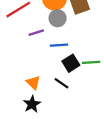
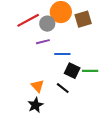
gray circle: (58, 18) -> (47, 24), moved
black square: (71, 63) -> (72, 71), turned -35

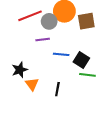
black square: (72, 71) -> (81, 60), moved
black line: (63, 88) -> (57, 89), turned 56
black star: (35, 105) -> (20, 70), moved

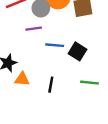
green line: (87, 75) -> (89, 83), moved
orange triangle: (32, 84) -> (22, 79), turned -48

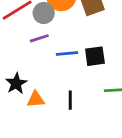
black square: (78, 51) -> (95, 56), turned -30

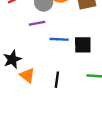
orange triangle: (36, 99) -> (27, 75), turned 35

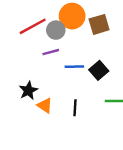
black square: (83, 45) -> (99, 70), turned -36

